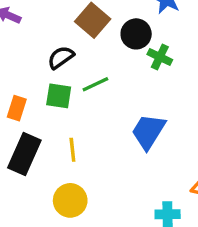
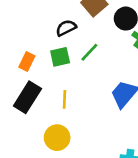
green line: (95, 84) -> (89, 52), turned -30
green square: (59, 96) -> (60, 57), turned -30

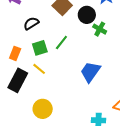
black semicircle: (66, 28) -> (31, 23), moved
yellow line: (64, 99) -> (39, 69), moved, turned -48

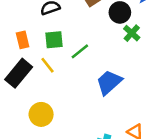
green line: (61, 43) -> (80, 51), moved
orange rectangle: (15, 53) -> (23, 40), turned -48

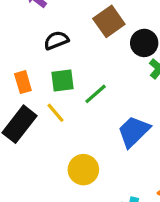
yellow circle: (41, 114) -> (83, 170), moved

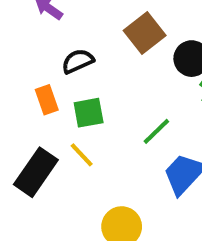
orange rectangle: (23, 82) -> (47, 100), moved
green line: (96, 94) -> (156, 131), moved

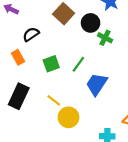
green square: (89, 113) -> (51, 64), moved
yellow line: (82, 155) -> (54, 100), moved

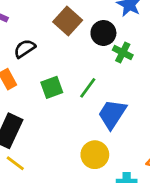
yellow line: (54, 100) -> (15, 163), moved
yellow circle: (68, 117) -> (95, 155), moved

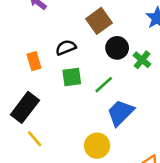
black circle: (103, 33) -> (117, 48), moved
black semicircle: (25, 49) -> (66, 47), moved
yellow line: (15, 163) -> (35, 139), moved

